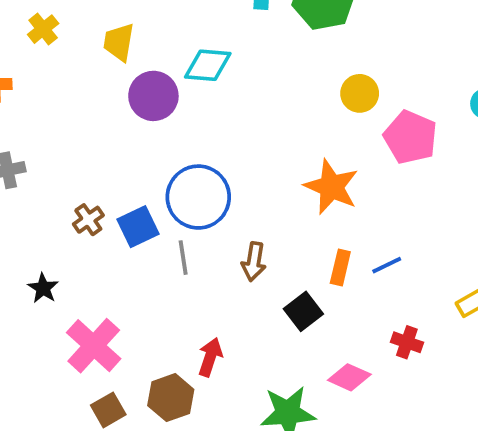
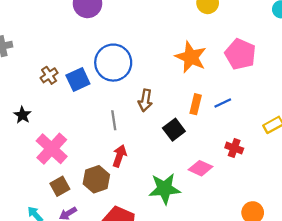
pink pentagon: (410, 137) -> (240, 54), moved
gray line: (183, 258) -> (114, 120), moved

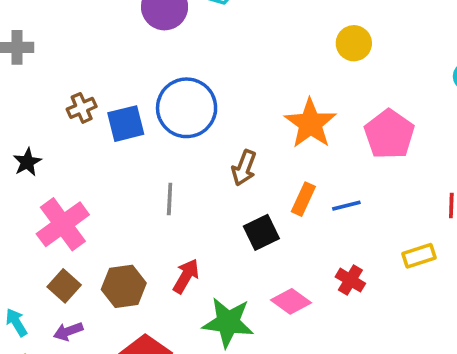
brown arrow: (145, 100) -> (244, 168), moved
red arrow: (119, 156) -> (186, 276), moved
brown square: (60, 186) -> (64, 286), turned -30

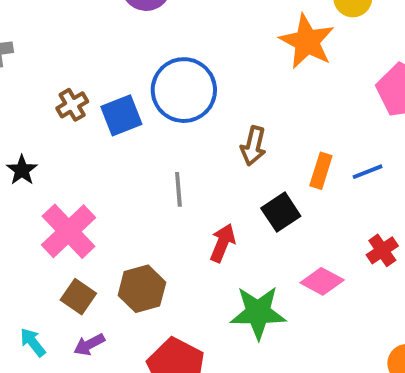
orange star: (310, 124) -> (307, 42), moved
red arrow: (186, 276) -> (223, 243), moved
red cross: (350, 280) -> (382, 250), turned 32

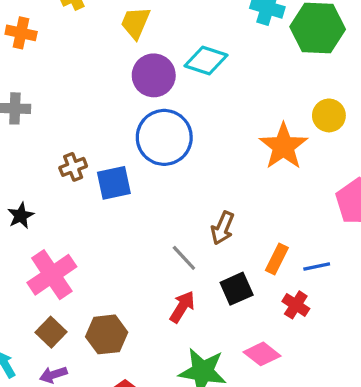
blue circle: (184, 90) -> (164, 137), moved
gray line: (178, 189) -> (184, 258), moved, turned -48
red cross: (382, 250) -> (296, 305), moved, turned -32

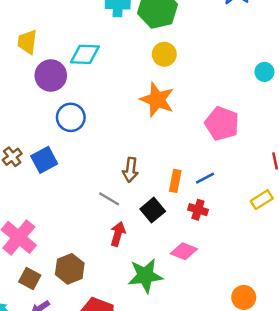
yellow circle: (329, 115) -> (164, 54), moved
blue circle: (164, 137) -> (71, 117), size x0.7

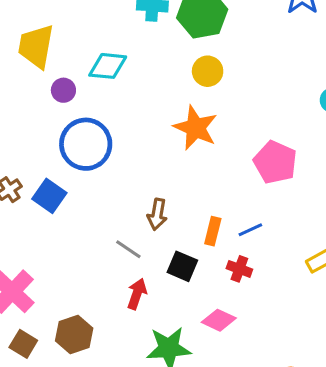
yellow trapezoid: (27, 42) -> (36, 46), size x1.4
purple circle: (51, 76) -> (63, 90), size x0.6
blue circle: (71, 117) -> (86, 144), size x1.4
blue square: (44, 160) -> (49, 196), turned -30
black square: (153, 210) -> (182, 266), turned -30

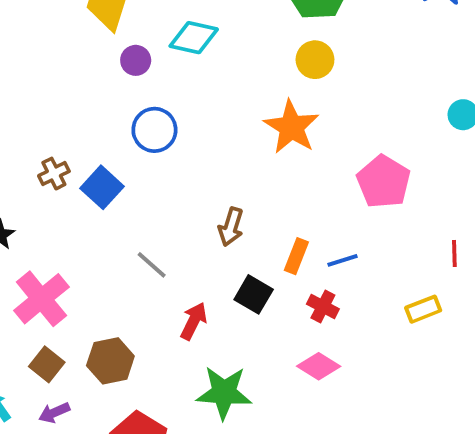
blue circle: (86, 144) -> (154, 130), size x0.7
gray line: (128, 249) -> (152, 265), moved
pink diamond: (219, 320) -> (319, 366), moved

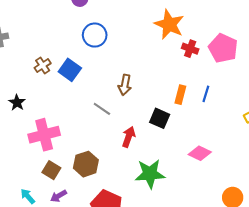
brown arrow: (231, 227) -> (125, 85), moved
blue line: (343, 260) -> (206, 94), turned -49
pink cross: (41, 299) -> (44, 135), turned 32
red cross: (323, 307) -> (190, 49), moved

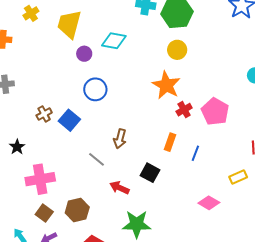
red cross: (190, 49) -> (184, 110), turned 35
orange rectangle: (180, 95) -> (170, 142), moved
red arrow: (129, 137) -> (119, 188), turned -90
pink diamond: (200, 153) -> (209, 203), moved

